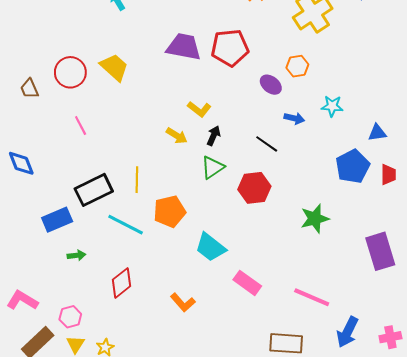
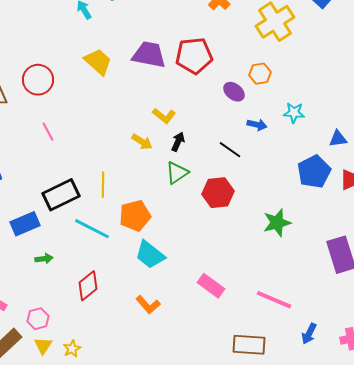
yellow trapezoid: (114, 67) -> (98, 62), moved
cyan trapezoid: (210, 247) -> (150, 255), moved
blue arrow: (347, 332) -> (309, 334), size x0.7

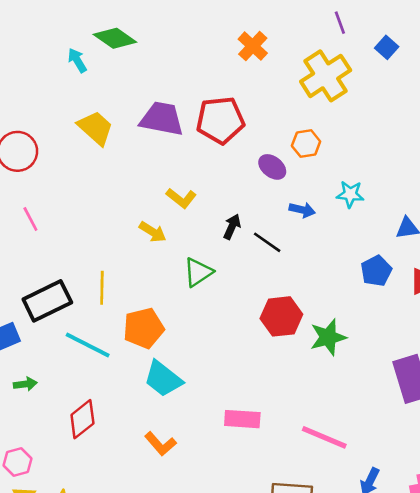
black arrow: (178, 142) -> (232, 227), moved
blue pentagon: (314, 172) -> (376, 271), size x0.7
red hexagon: (218, 193) -> (281, 316), moved
pink rectangle: (211, 286) -> (242, 419), turned -32

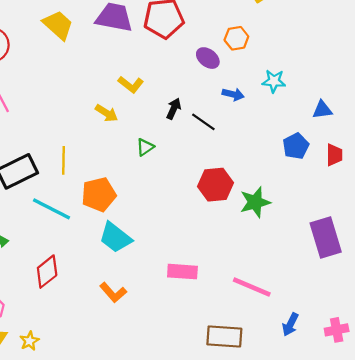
green triangle: (198, 272) -> (145, 147), size x0.7

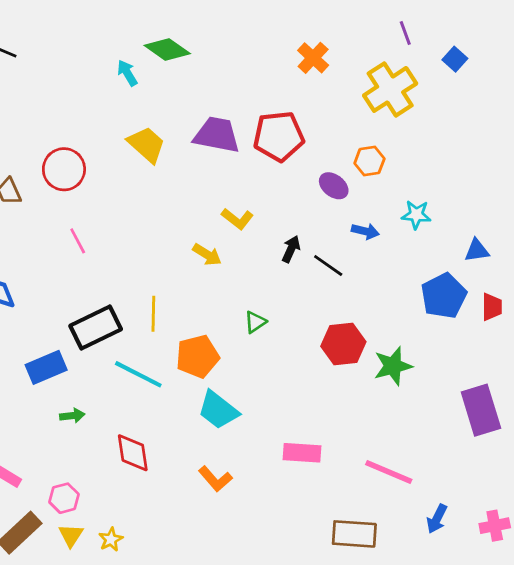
blue pentagon: (296, 146) -> (444, 296), size x1.4
green triangle: (145, 147) -> (255, 322), moved
red diamond: (47, 272) -> (133, 453), turned -60

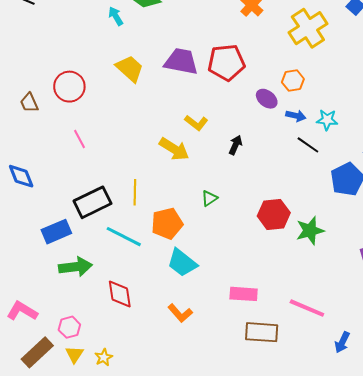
blue arrow: (365, 231) -> (296, 116), moved
yellow arrow: (207, 255) -> (174, 149), size x1.4
black line: (328, 266) -> (308, 145), moved
green arrow: (72, 416) -> (75, 267), size x1.8
brown rectangle: (354, 534) -> (262, 332), moved

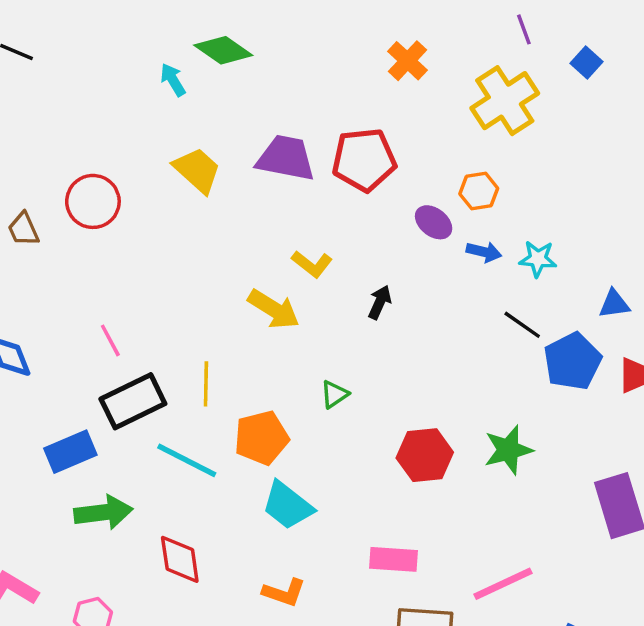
pink line: (79, 139) -> (110, 340), moved
black line: (308, 145) -> (522, 325), moved
red hexagon: (274, 214) -> (425, 455), moved
pink line: (307, 308) -> (503, 584), turned -48
orange L-shape: (180, 313) -> (284, 592), turned -30

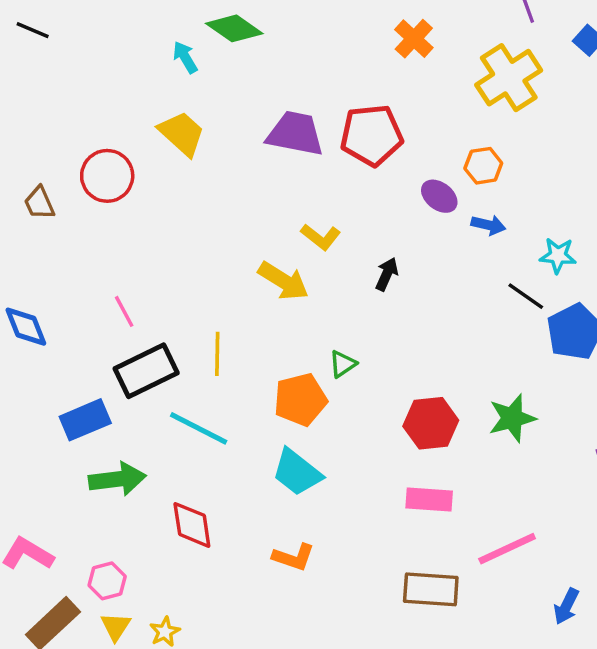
yellow trapezoid: (197, 170) -> (182, 134), moved
cyan star: (538, 259) -> (558, 256), moved
orange pentagon: (262, 438) -> (300, 400), moved
pink rectangle: (394, 559) -> (429, 499), moved

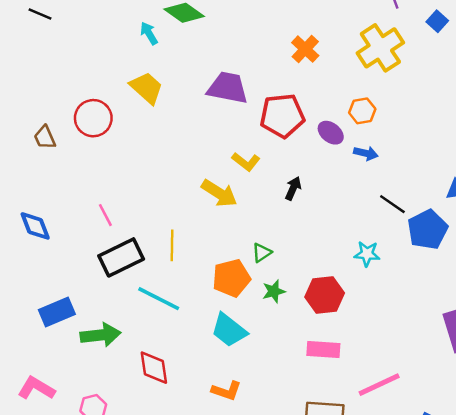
orange cross: (414, 39) -> (305, 49), moved
red pentagon: (371, 135) -> (282, 116), moved
cyan star: (558, 256) -> (367, 254), moved
green star: (512, 418) -> (274, 291), moved, size x0.7
blue rectangle: (85, 420) -> (57, 312), moved

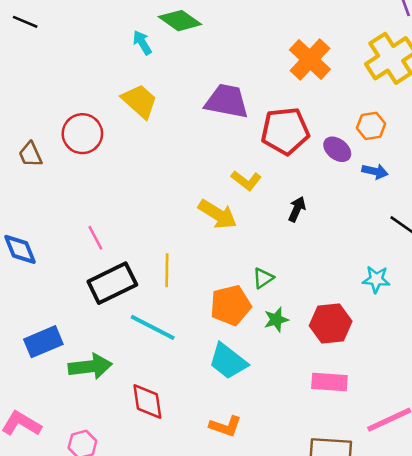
orange cross: (305, 49) -> (310, 60), size x1.4

